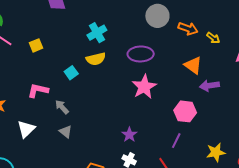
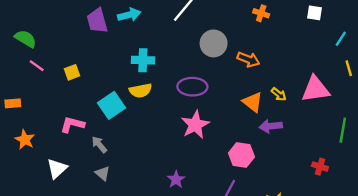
cyan cross: (97, 33) -> (143, 60), turned 30
yellow arrow: (213, 38) -> (279, 94), moved
cyan square: (71, 73) -> (111, 105), size x1.6

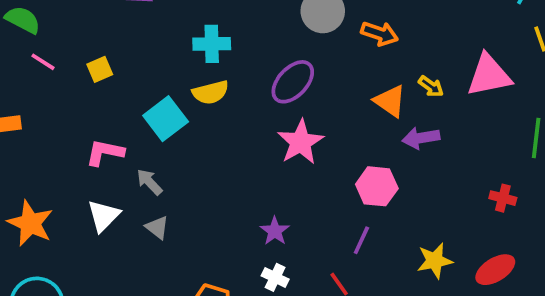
purple ellipse: (192, 87) -> (293, 82), turned -44
orange star: (25, 140) -> (30, 223), moved, size x1.4
white triangle: (57, 169) -> (104, 216), moved

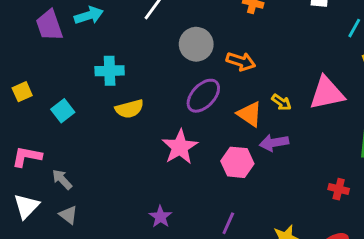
purple ellipse: (293, 82) -> (203, 96), moved
yellow semicircle: (211, 92) -> (129, 109), moved
cyan square: (166, 119) -> (63, 111), moved, size x0.7
pink hexagon: (377, 186) -> (237, 162), moved

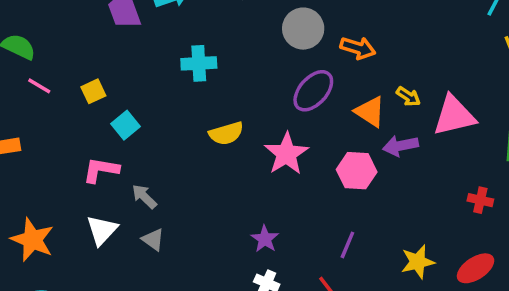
pink triangle: (327, 93) -> (454, 116), moved
yellow semicircle: (129, 109) -> (226, 133), moved
cyan square: (63, 111) -> (125, 125), moved

